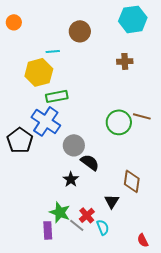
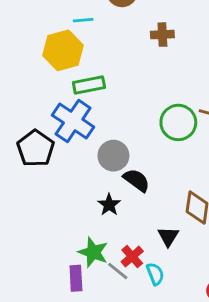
brown cross: (125, 61) -> (162, 35), moved

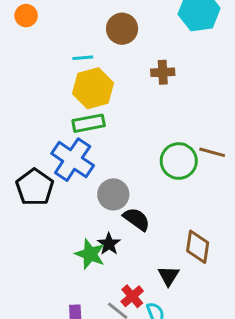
yellow hexagon: (63, 50) -> (93, 88), moved
green star: (93, 252) -> (90, 254), moved

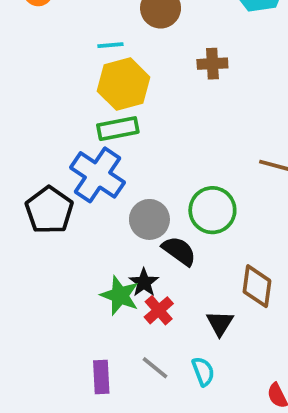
green circle: (179, 161) -> (212, 210), moved
red cross: (132, 296) -> (159, 310), moved

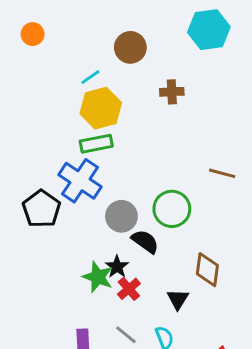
cyan line: (110, 45) -> (90, 77), turned -30

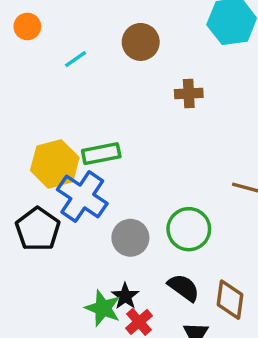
cyan line: (90, 77) -> (75, 59), moved
yellow hexagon: (101, 108) -> (55, 164), moved
black semicircle: (145, 241) -> (184, 288), moved

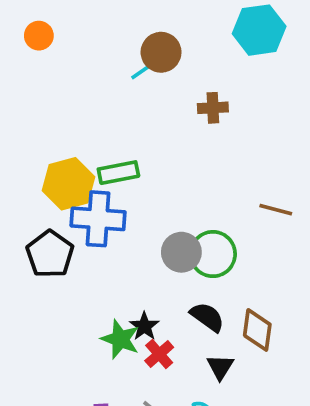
cyan line: (75, 59) -> (143, 71), moved
blue cross: (82, 197) -> (98, 219), turned -30
gray circle: (130, 238) -> (181, 252), moved

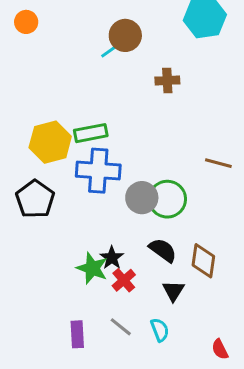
blue cross: (98, 219) -> (98, 171), moved

